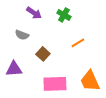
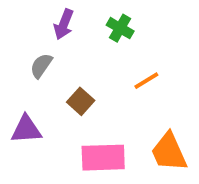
purple arrow: (34, 13) -> (64, 24), turned 77
gray semicircle: (22, 35) -> (41, 66), turned 104

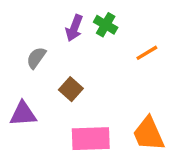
purple arrow: (64, 24) -> (74, 28), moved
orange line: (146, 81) -> (147, 53), moved

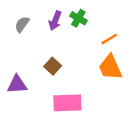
gray semicircle: (36, 58) -> (22, 24), moved
orange trapezoid: (149, 134) -> (110, 67), moved

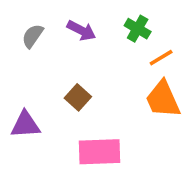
green cross: (78, 18) -> (138, 29), moved
purple arrow: (55, 21) -> (81, 30), turned -84

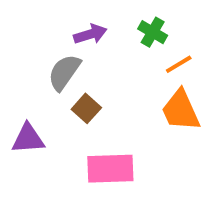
purple arrow: (81, 30) -> (90, 34), turned -44
gray semicircle: (33, 36) -> (64, 72), moved, size x1.4

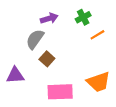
green cross: (153, 32) -> (83, 17), turned 32
orange trapezoid: (181, 110) -> (98, 82), moved, turned -85

